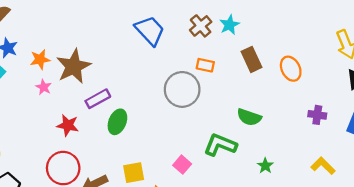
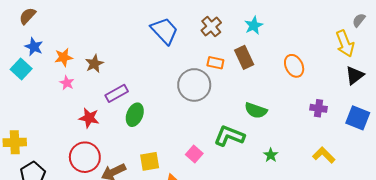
cyan star: (229, 25) -> (254, 25), moved
brown rectangle: (251, 59) -> (244, 57), moved
brown star: (74, 66) -> (94, 64), size x0.6

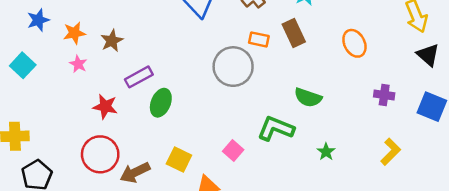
blue star: (34, 47) -> (38, 20), turned 30
cyan square: (21, 69) -> (23, 65), moved
black triangle: (355, 75) -> (428, 55), turned -42
yellow L-shape: (324, 155) -> (391, 152), turned 90
yellow square: (150, 161) -> (179, 160), turned 36

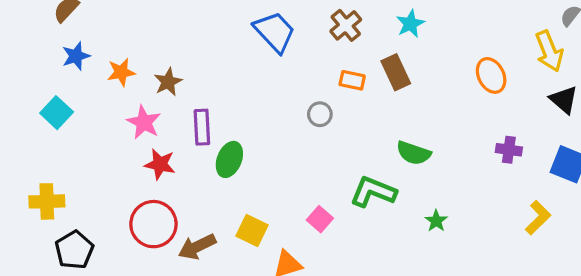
orange ellipse: (354, 43) -> (491, 75), moved
pink star: (78, 64) -> (144, 122), moved, size x1.5
gray circle: (233, 67) -> (320, 114), size x0.5
purple rectangle: (139, 77) -> (202, 127), turned -64
yellow L-shape: (391, 152) -> (538, 218), moved

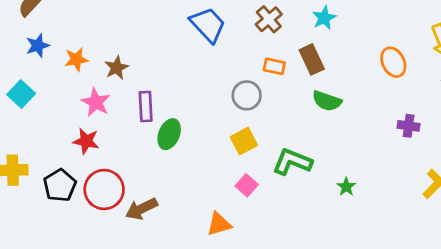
gray circle: (320, 114) -> (247, 95), size x1.4
green semicircle: (414, 153) -> (327, 101), moved
red star: (160, 164) -> (86, 141), moved
yellow square: (252, 231) -> (244, 141), moved, turned 36
black pentagon: (74, 250) -> (60, 185), moved

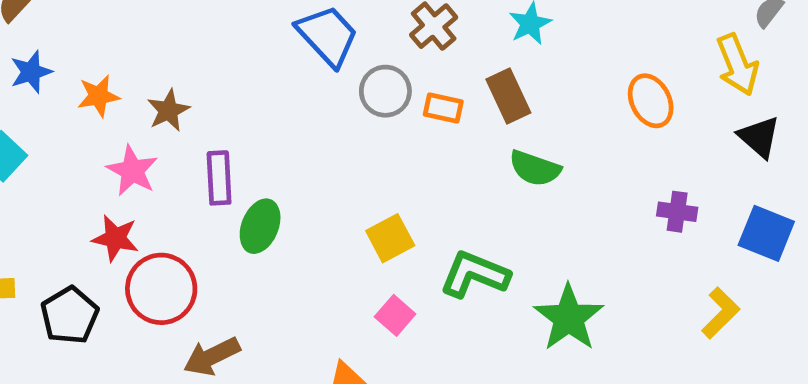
gray circle: (247, 95) -> (385, 91), moved
green star: (346, 187) -> (569, 318), size x2.0
red circle: (104, 189) -> (161, 289), moved

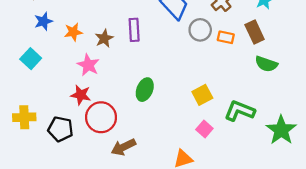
purple rectangle: (219, 178) -> (134, 30), moved
black pentagon: (70, 315) -> (61, 129), turned -30

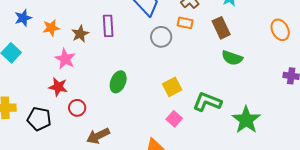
gray circle: (200, 30) -> (161, 37), moved
orange rectangle: (226, 37) -> (185, 23), moved
red circle: (101, 117) -> (77, 108), size x0.6

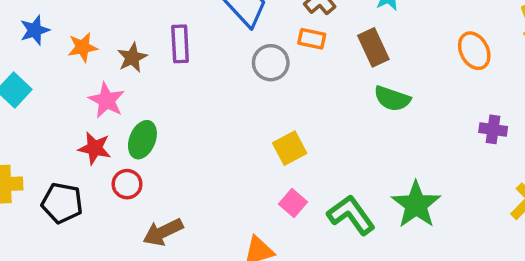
green ellipse: (118, 82) -> (142, 140), moved
green L-shape: (207, 102) -> (351, 215), moved, turned 32

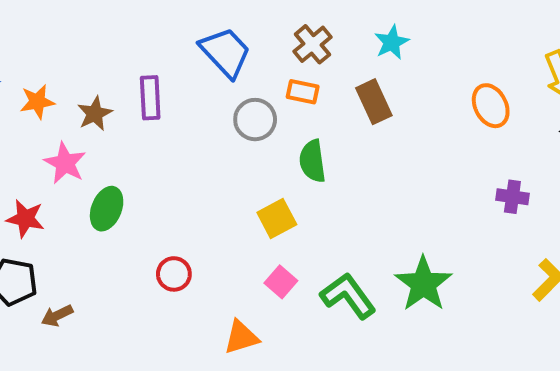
green semicircle: (392, 99) -> (312, 161), moved, turned 63
red star: (95, 148) -> (25, 219), moved
red circle: (127, 184) -> (174, 274), moved
brown arrow: (163, 232) -> (57, 316), moved, size x0.7

